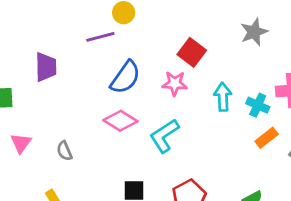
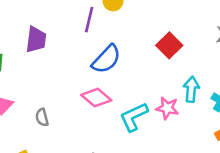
purple line: (100, 37) -> (89, 20), turned -70
pink star: (175, 83) -> (167, 108), moved

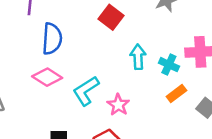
blue semicircle: (106, 59) -> (52, 39), turned -32
pink star: (167, 108) -> (118, 105), moved, turned 30

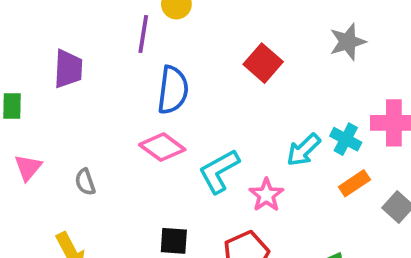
cyan arrow: (138, 57) -> (304, 150), moved, turned -135

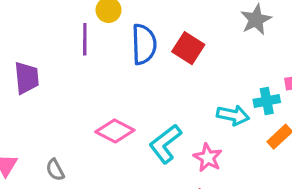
blue semicircle: (173, 90) -> (144, 44), moved
cyan cross: (346, 139) -> (267, 101), turned -30
cyan arrow: (304, 150) -> (233, 115), turned -116

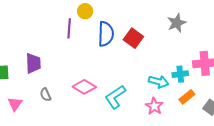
purple trapezoid: (27, 78) -> (33, 63), moved
pink star: (208, 158) -> (154, 106), moved
gray semicircle: (55, 170) -> (46, 95), moved

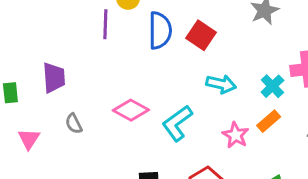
cyan cross: (180, 74) -> (272, 86), turned -35
cyan arrow: (159, 82) -> (221, 84), moved
orange rectangle: (187, 97) -> (269, 121), moved

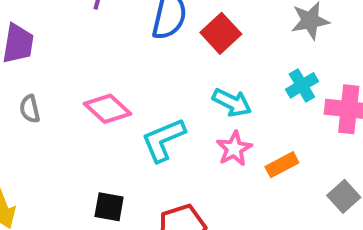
cyan cross: (272, 86) -> (302, 85), moved
pink star: (236, 135) -> (234, 149), moved

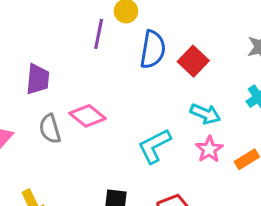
gray semicircle: (30, 109) -> (50, 129), size x1.4
pink diamond: (108, 109) -> (87, 116), moved

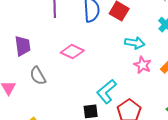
pink diamond: (87, 116) -> (72, 52), moved
cyan L-shape: (154, 146) -> (106, 91), moved

